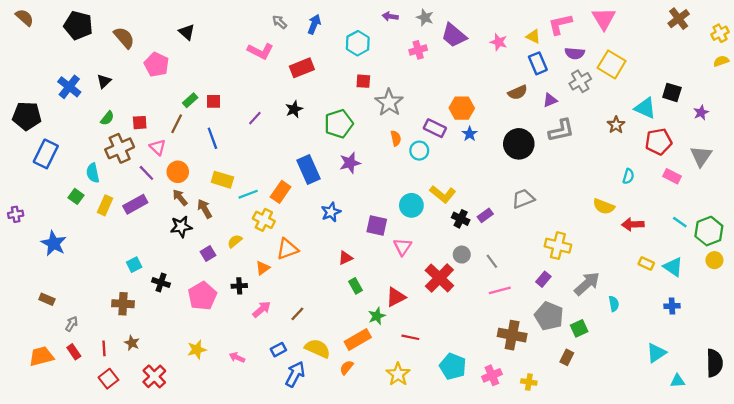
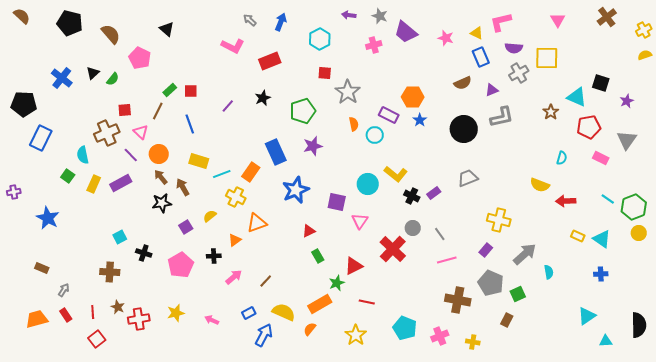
pink triangle: (604, 19) -> (558, 20), moved, size x0.7
yellow square: (612, 64) -> (547, 58), turned -30
green semicircle: (107, 118) -> (113, 79), moved
blue star: (331, 212) -> (296, 190), size x1.5
red cross: (154, 376) -> (139, 319), moved, turned 35

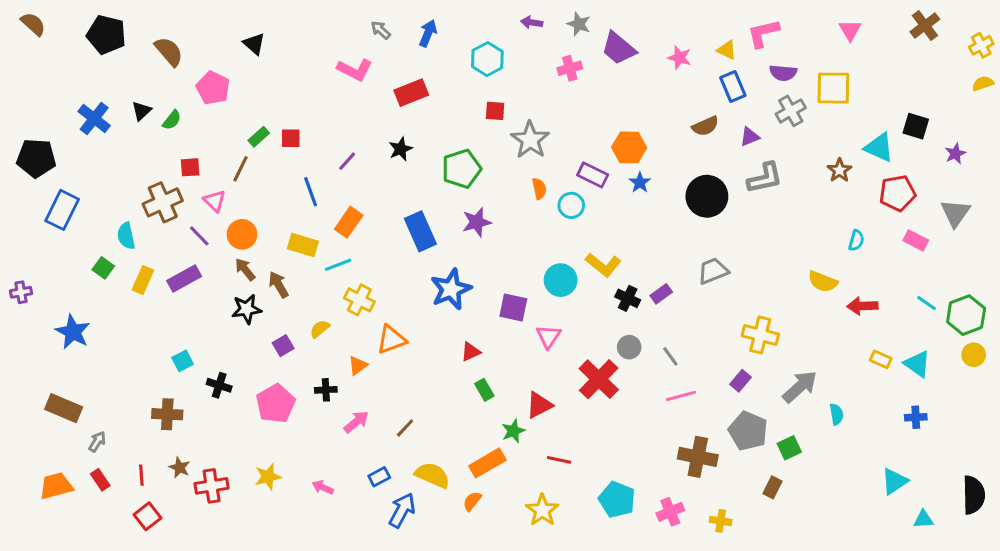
blue line: (190, 124) -> (311, 192), moved
orange rectangle: (251, 172) -> (349, 222), moved
brown rectangle: (42, 268) -> (64, 408), size x1.6

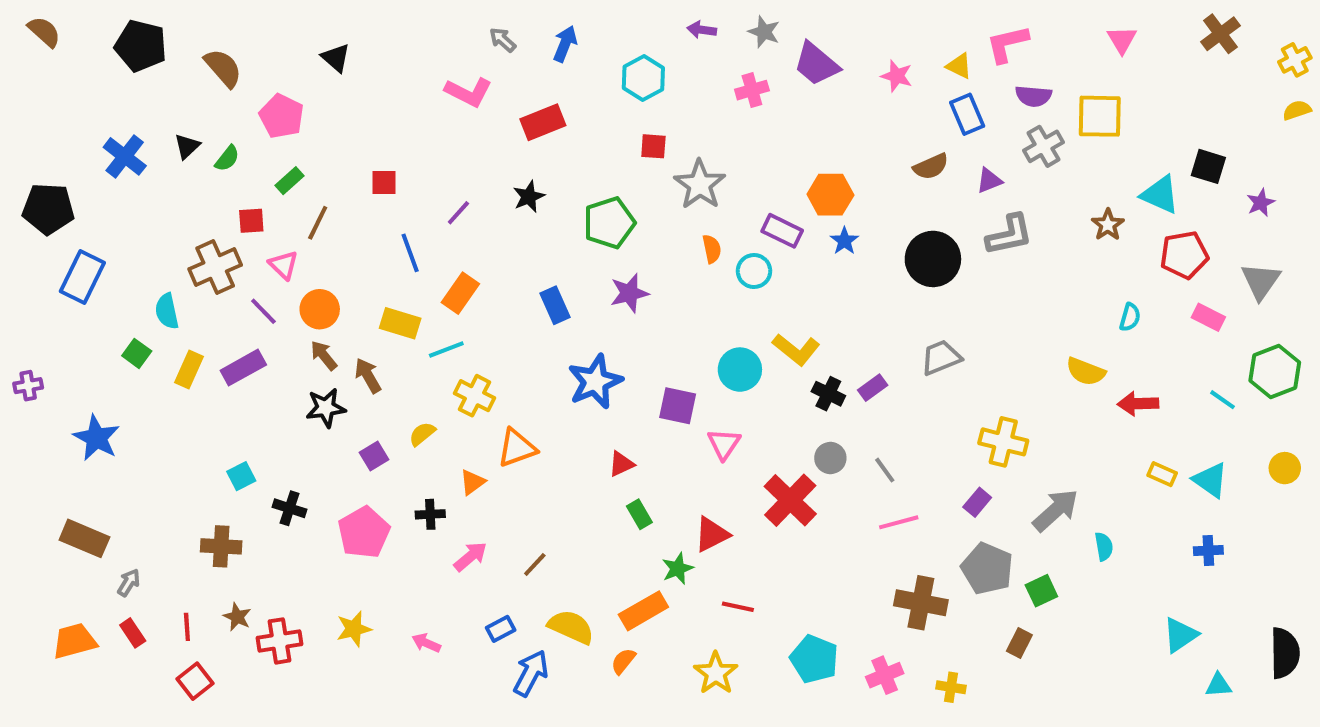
green rectangle: (259, 137) -> (290, 181), moved
blue rectangle: (420, 231) -> (555, 305), size x0.7
green hexagon: (966, 315) -> (1275, 372), moved

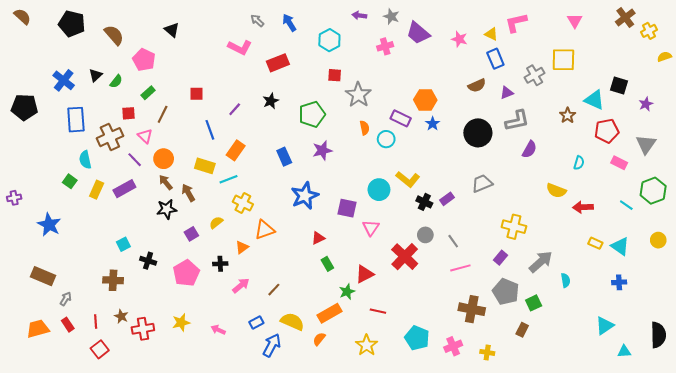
blue arrow: (565, 44) -> (289, 23), turned -54
yellow cross: (1295, 60) -> (649, 31), moved
purple semicircle: (1033, 96) -> (529, 149), moved, turned -66
blue rectangle: (82, 277) -> (76, 120), moved, turned -30

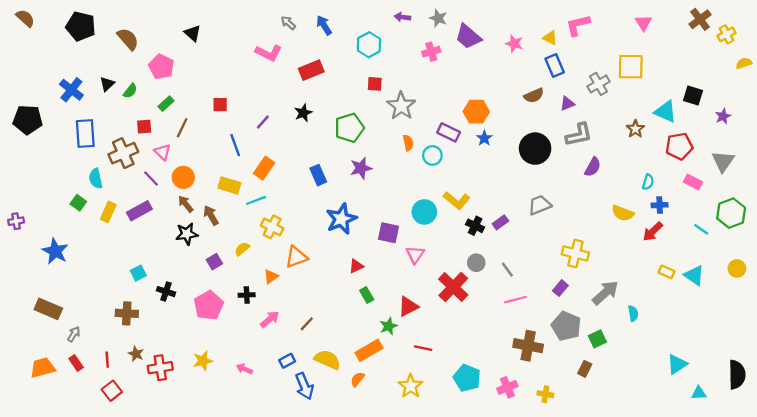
red arrow: (583, 207) -> (653, 232), turned -42
blue cross: (619, 282) -> (660, 205), moved
blue arrow: (272, 345) -> (304, 386), turned 130

